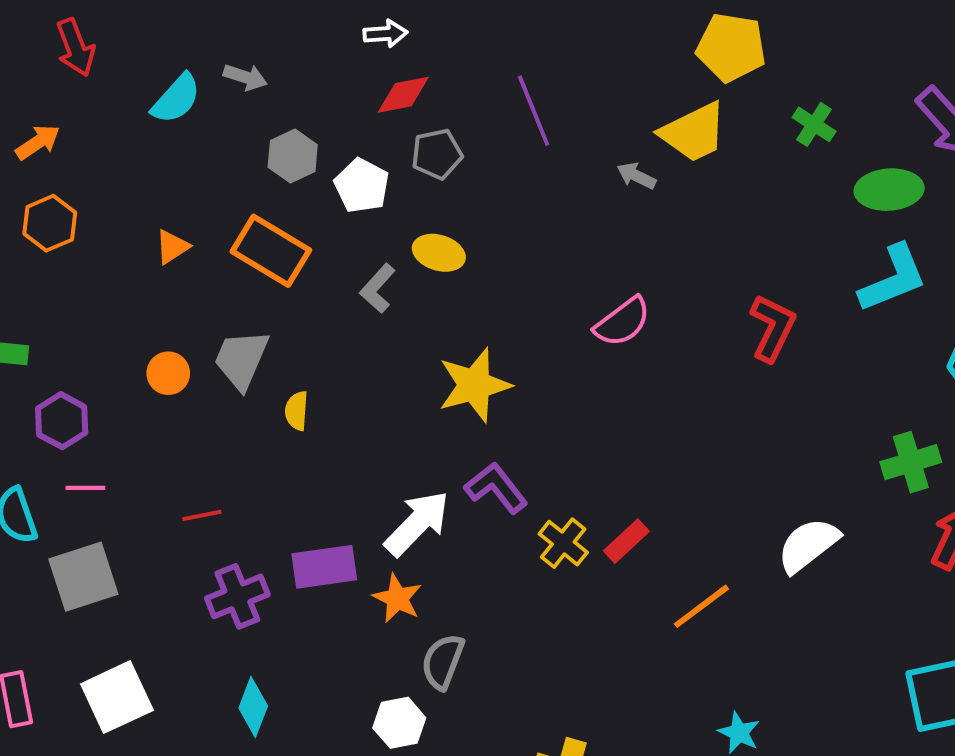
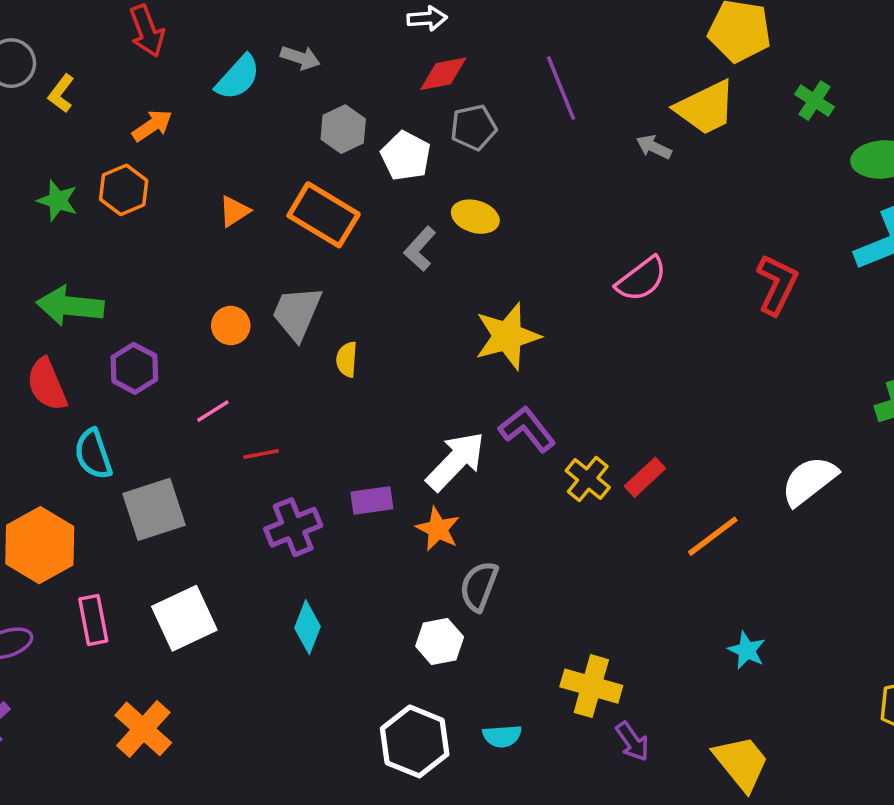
orange arrow: (38, 142) -> (152, 126), moved
pink line: (85, 488) -> (213, 411), moved, turned -32
purple rectangle: (324, 567) -> (372, 500), size x0.7

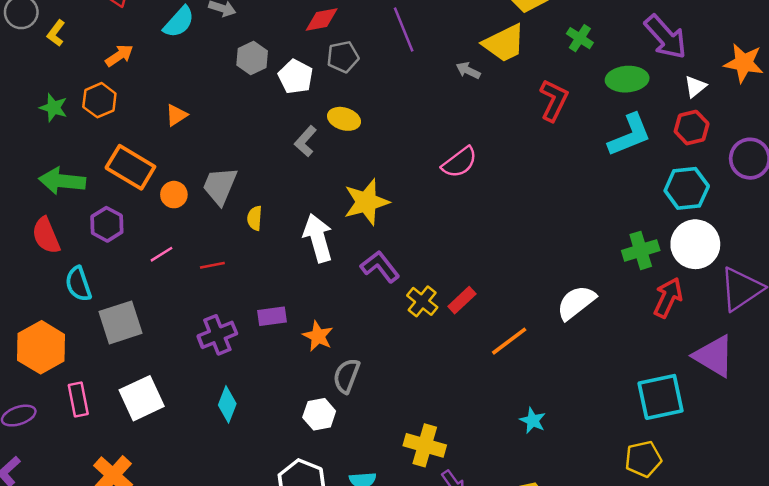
orange rectangle: (324, 215) -> (130, 167), moved
red L-shape: (777, 284) -> (554, 100), moved
red line: (261, 454) -> (212, 265), moved
white arrow: (456, 461) -> (318, 238), moved, turned -60

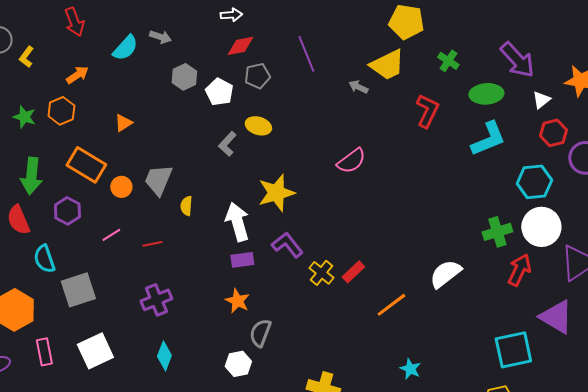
red hexagon: (692, 128) -> (553, 133), moved
green arrow: (62, 181) -> (31, 176), turned -90
purple rectangle: (272, 316) -> (242, 260), moved

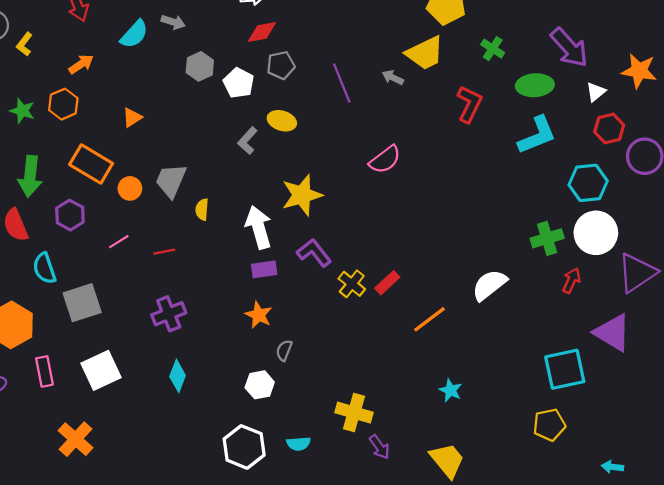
purple line: (306, 54) -> (342, 83), moved
red arrow: (519, 270) -> (571, 281), size x0.7
gray semicircle: (260, 333) -> (284, 350), size x0.7

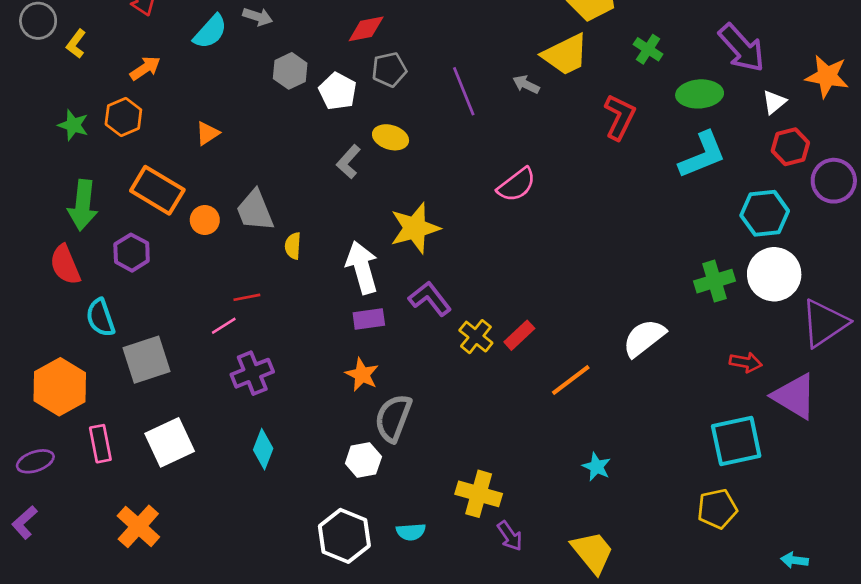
gray trapezoid: (171, 181) -> (255, 211), turned -45
pink line: (119, 242) -> (224, 326), moved
red arrow: (571, 281) -> (746, 362), moved, turned 75
gray semicircle: (284, 350) -> (393, 418), size x1.8

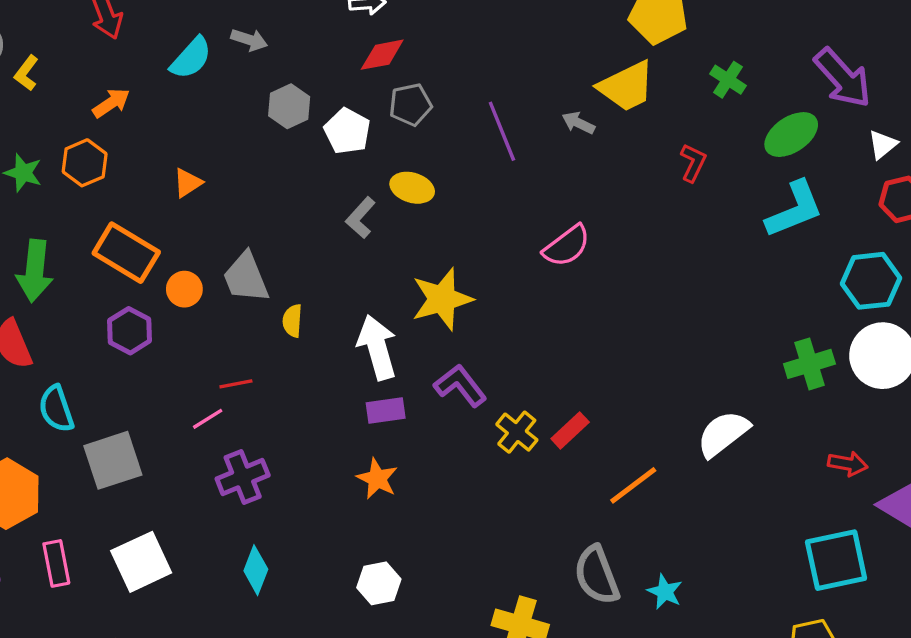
green ellipse: (700, 94) -> (791, 135), turned -30
red L-shape: (620, 117) -> (693, 163), size x0.7
purple hexagon: (132, 253) -> (130, 331), moved
gray semicircle: (393, 418) -> (597, 575), moved, turned -42

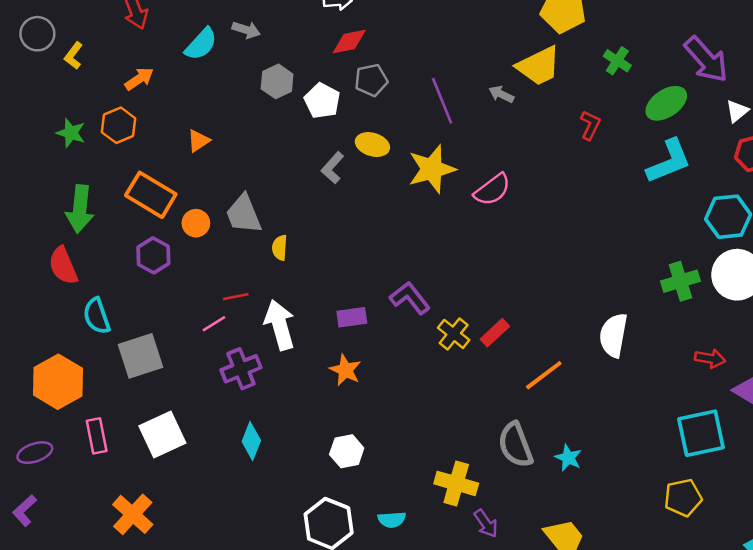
yellow star: (442, 299) -> (432, 169), moved
white arrow: (377, 347) -> (280, 325), moved
white semicircle: (723, 434) -> (613, 335), turned -42

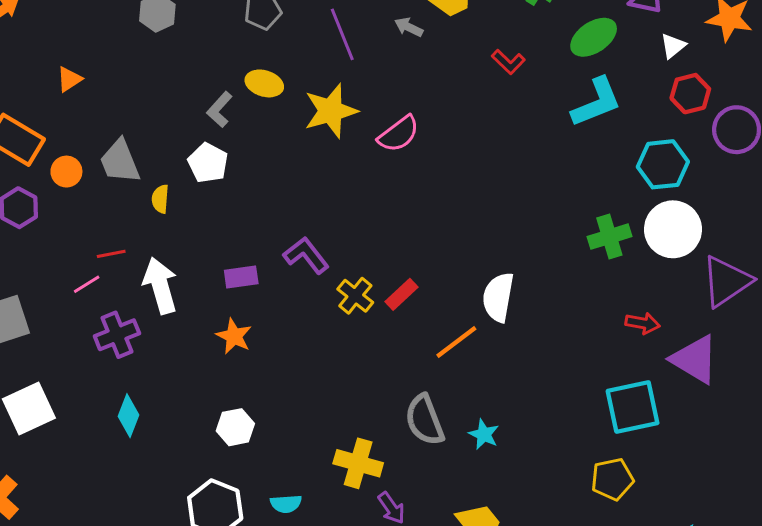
white pentagon: (322, 101) -> (208, 163), moved
red L-shape: (590, 125) -> (508, 62), turned 108
white semicircle: (613, 335) -> (498, 297), moved

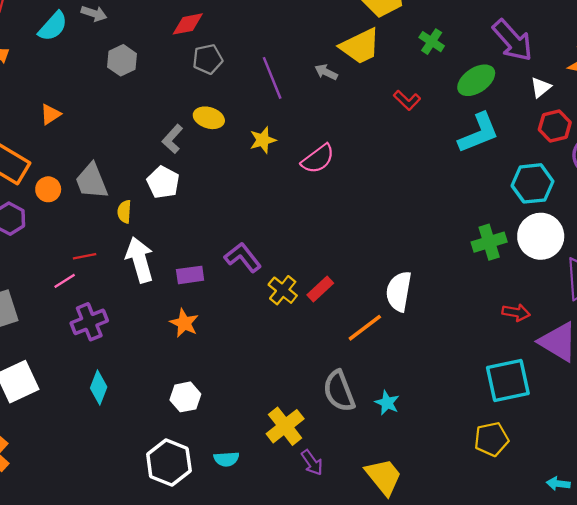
yellow star: (331, 111) -> (263, 140), size x0.6
white arrow: (160, 286) -> (140, 260), moved
yellow cross: (358, 463) -> (285, 426), turned 36

